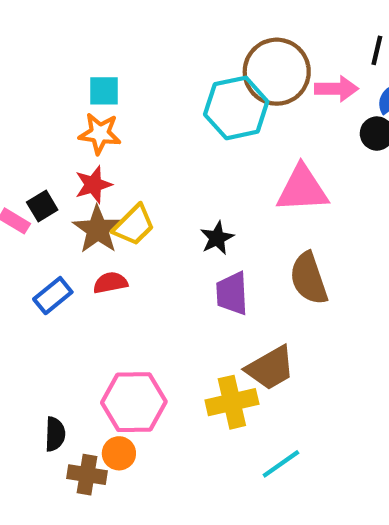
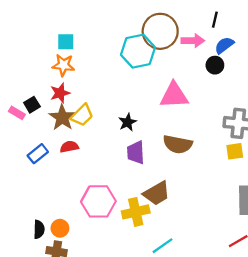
brown semicircle: (309, 278) -> (178, 144), turned -60
pink hexagon: (134, 402) -> (98, 201), moved
orange circle: (119, 453) -> (60, 228), moved

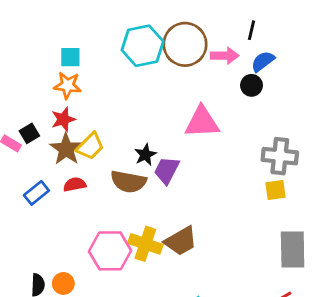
cyan hexagon: (138, 51) -> (143, 46), moved
brown semicircle: (178, 144) -> (128, 182), moved
purple trapezoid: (136, 153) -> (167, 170), moved, turned 30
yellow cross: (136, 212) -> (145, 244), moved, turned 32

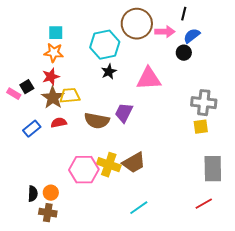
cyan hexagon: (143, 46) -> (105, 45), moved
yellow trapezoid: (90, 146) -> (70, 96), turned -140
black star: (145, 155) -> (109, 72), moved

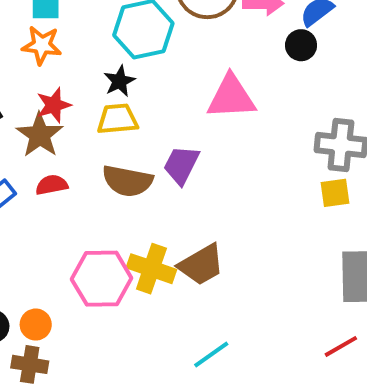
black star: (109, 72) -> (119, 81), moved
red star: (51, 77) -> (54, 105), moved
yellow trapezoid: (70, 96) -> (117, 119), moved

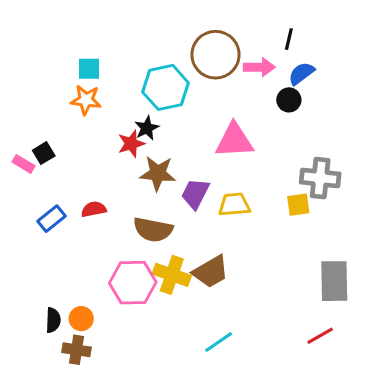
red star: (54, 105) -> (131, 144), moved
yellow trapezoid: (117, 119) -> (234, 205), moved
brown star: (40, 135) -> (158, 173), moved, turned -30
brown semicircle: (127, 181) -> (153, 230), moved
yellow square: (335, 193) -> (298, 205), moved

